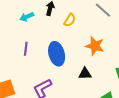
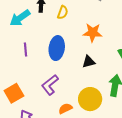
cyan arrow: (27, 17) -> (20, 18), size x1.5
blue ellipse: (57, 54) -> (57, 48), turned 35

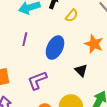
black triangle: (89, 62) -> (81, 70), turned 40

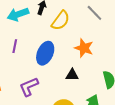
yellow semicircle: (72, 16) -> (61, 21), size x1.5
black triangle: (81, 70) -> (72, 75), turned -40

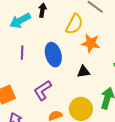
yellow semicircle: (61, 21) -> (74, 24), moved
blue ellipse: (45, 53) -> (53, 55), turned -30

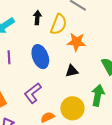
black arrow: (42, 10) -> (37, 18), moved

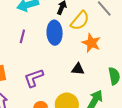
blue ellipse: (40, 57) -> (55, 33), moved

